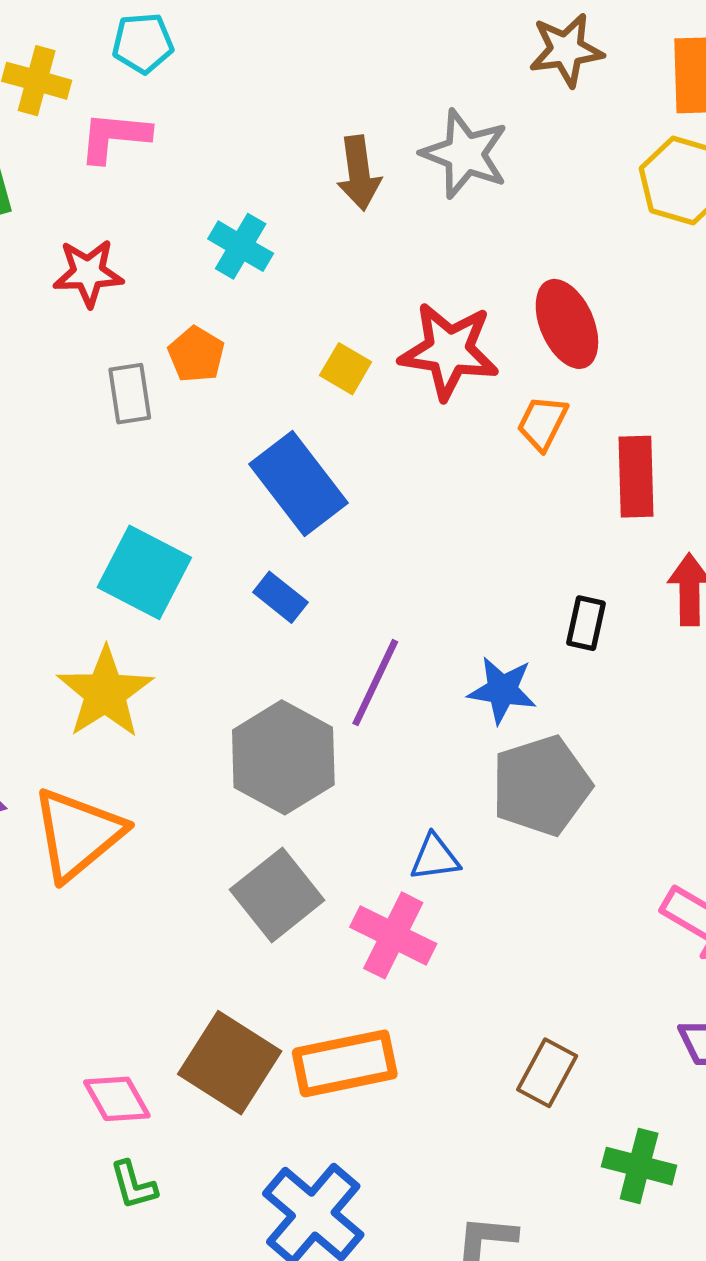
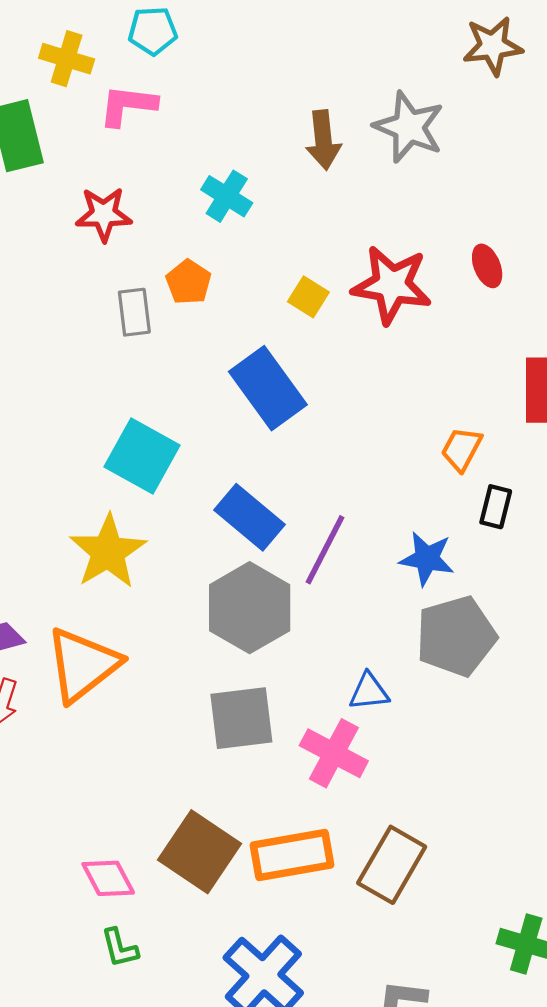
red ellipse: (567, 324) -> (487, 266), size x0.6
orange trapezoid: (542, 423) -> (462, 449), moved
blue rectangle: (280, 597) -> (250, 517), moved, size x1.6
gray square: (277, 895) -> (241, 718), turned 30
brown rectangle: (547, 1073) -> (392, 865), moved, size x1.4

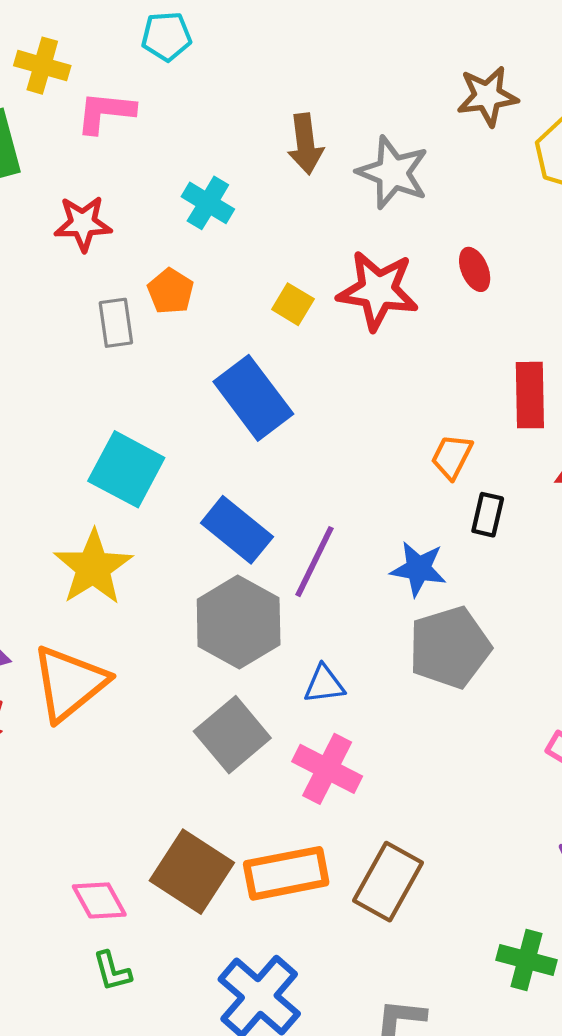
cyan pentagon: (153, 31) -> (166, 36), moved
brown star: (493, 46) -> (487, 96), moved
gray star: (409, 127) -> (393, 173), moved
blue triangle: (369, 692) -> (324, 684), moved
gray square: (241, 718) -> (232, 735), turned -32

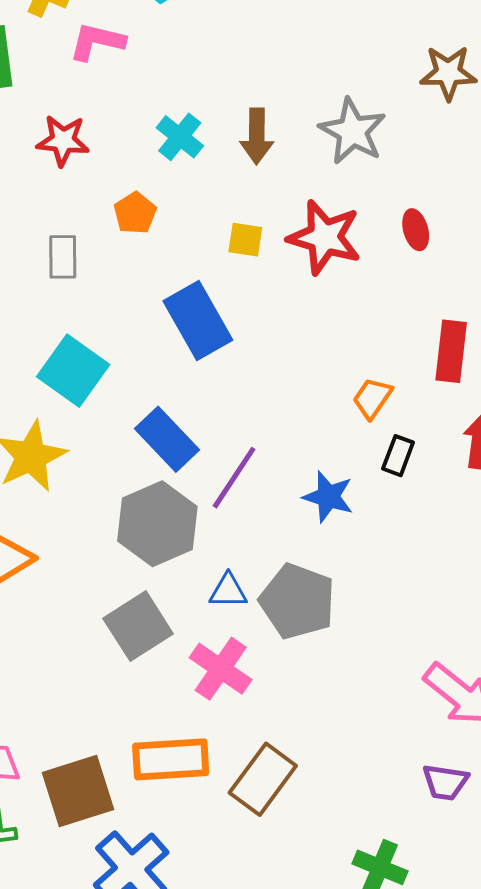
brown arrow: (305, 144) -> (257, 136), moved
yellow square: (293, 304) -> (245, 240), turned -30
gray rectangle: (116, 323) -> (63, 257), moved
gray pentagon: (450, 647) -> (297, 601), moved, turned 30
brown square: (192, 872) -> (78, 791), moved, turned 32

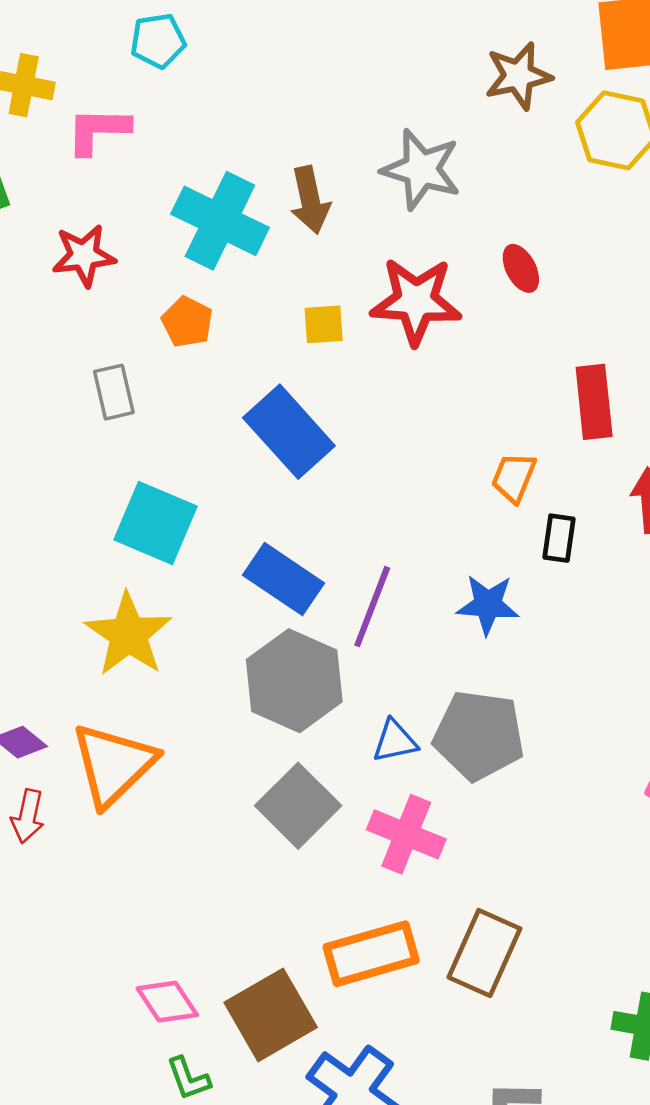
cyan cross: (180, 137) -> (220, 221), size x1.6

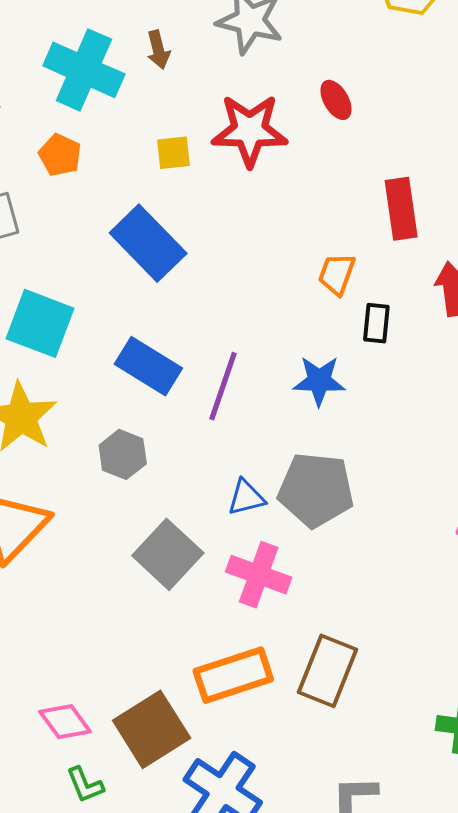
brown arrow: (310, 200) -> (158, 50), size x0.7
gray hexagon: (294, 681) -> (123, 454), moved, size x0.6

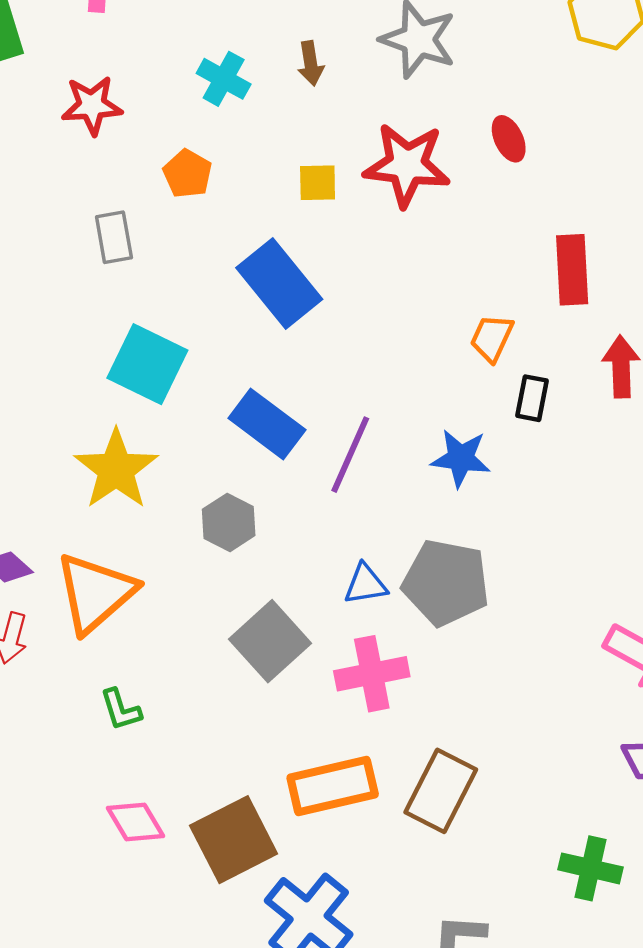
cyan cross: (84, 70) -> (224, 79), size x0.6
pink cross: (259, 575) -> (372, 674), turned -36
green L-shape: (85, 785) -> (121, 710), moved

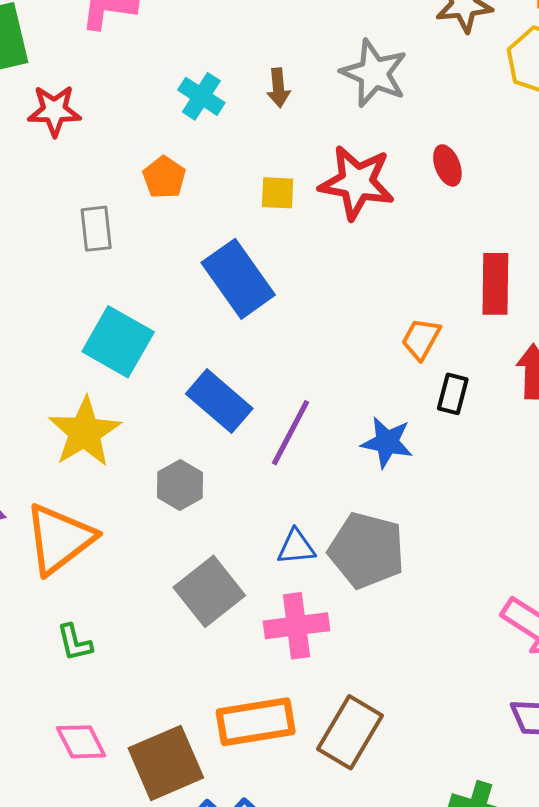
red star: (92, 105) -> (54, 111), moved

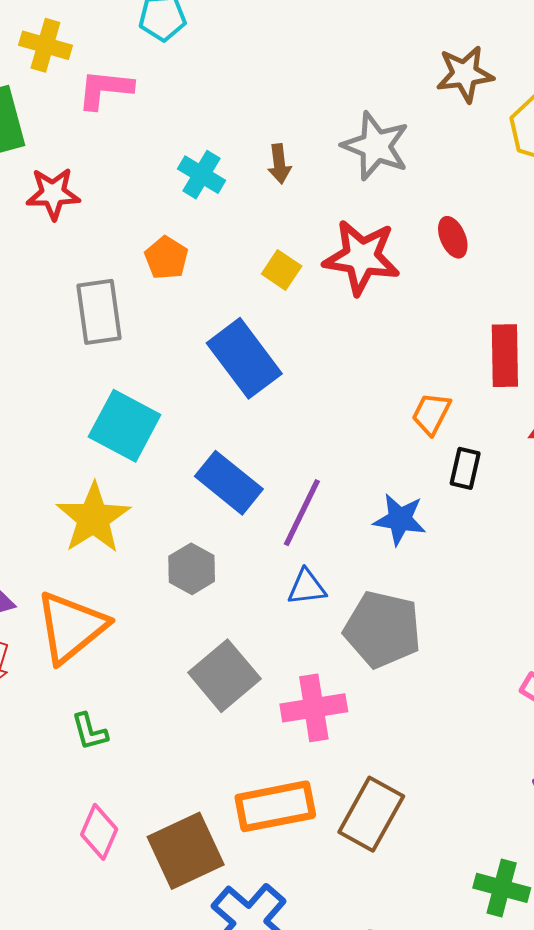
yellow square: (278, 193) -> (282, 270), turned 33
gray rectangle: (96, 229) -> (99, 312), size x1.4
blue triangle: (296, 547) -> (307, 587), moved
pink diamond: (81, 742) -> (99, 832), turned 52

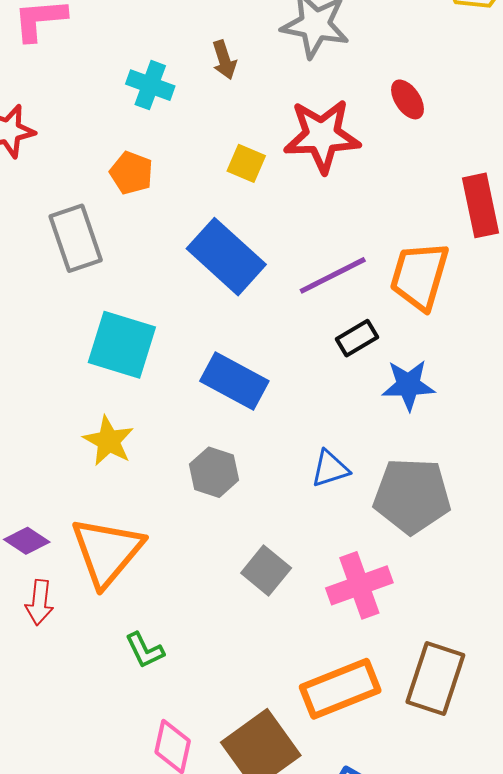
orange trapezoid: (431, 414) -> (419, 276), size x1.6
black rectangle: (465, 468) -> (357, 338), moved, turned 57
purple line: (302, 513) -> (333, 275), moved, turned 48
yellow star: (93, 518) -> (109, 441), size x0.7
gray square: (224, 676) -> (266, 571), size x0.7

